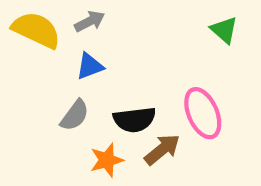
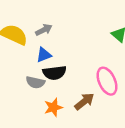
gray semicircle: (75, 115) -> (35, 82), turned 66
black semicircle: (134, 120) -> (55, 73), moved

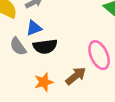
gray semicircle: (35, 82) -> (18, 46), moved, turned 42

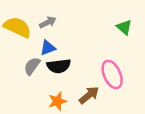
gray semicircle: (18, 46) -> (32, 66), turned 72

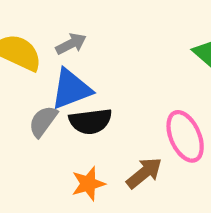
blue triangle: (48, 48) -> (71, 89), size x1.5

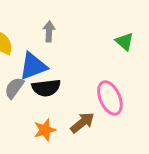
gray arrow: (71, 44) -> (49, 31), moved, turned -60

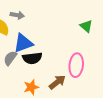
gray arrow: (49, 31) -> (17, 15), moved, turned 96
pink ellipse: (110, 98) -> (76, 65), turned 30

